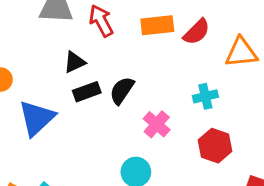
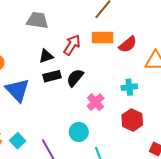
red arrow: (101, 21) -> (72, 45), moved, turned 55
blue triangle: (37, 118) -> (17, 90), turned -36

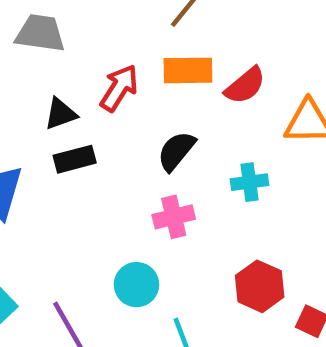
black semicircle: (75, 78) -> (176, 151), moved
pink cross: (96, 102) -> (174, 217), turned 30
red hexagon: (132, 120) -> (260, 286), moved

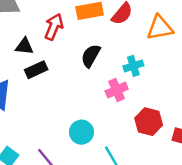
black triangle: (61, 114) -> (24, 46), turned 36
pink cross: (174, 217) -> (117, 90), moved

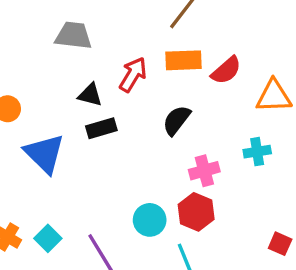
cyan cross: (133, 66) -> (257, 152), moved
red hexagon: (149, 122) -> (196, 212), moved

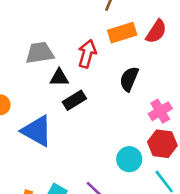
gray trapezoid: (73, 36) -> (40, 53), moved

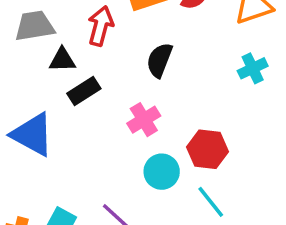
pink cross: (160, 111) -> (144, 120), moved

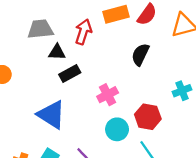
black semicircle: (159, 60) -> (140, 55), moved
cyan cross: (253, 68) -> (182, 91), moved
blue triangle: (33, 135) -> (51, 115), moved

